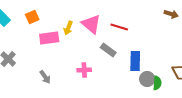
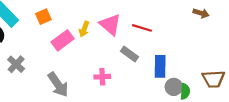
pink rectangle: (49, 38) -> (63, 40), turned -30
gray arrow: (45, 77) -> (58, 85), size x1.6

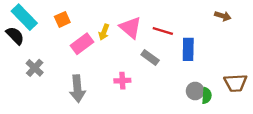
blue rectangle: (160, 66) -> (188, 49), moved
gray arrow: (58, 85) -> (77, 89), turned 30

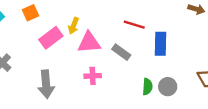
pink triangle: (130, 27) -> (89, 43), moved, turned -45
green semicircle: (207, 96) -> (147, 87), moved

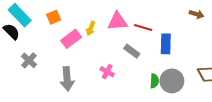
pink triangle: (89, 43) -> (117, 21), moved
pink cross: (93, 76) -> (107, 72), turned 32
gray circle: (168, 87) -> (172, 81), size x1.5

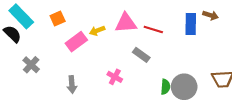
yellow arrow: (91, 29) -> (97, 31), turned 48
blue rectangle: (166, 44) -> (191, 24), moved
gray arrow: (67, 79) -> (72, 85), size x0.7

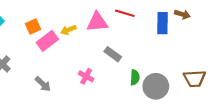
orange square: (58, 19) -> (33, 27), moved
red line: (153, 30) -> (125, 13), moved
gray arrow: (72, 85) -> (43, 84), turned -42
green semicircle: (165, 87) -> (135, 77), moved

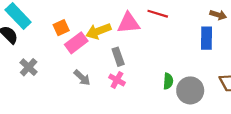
blue rectangle: (162, 23) -> (206, 38), moved
yellow arrow: (68, 30) -> (98, 31), size x1.5
gray rectangle: (113, 54) -> (118, 57), moved, turned 35
gray arrow: (43, 84) -> (82, 78), moved

